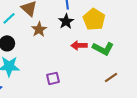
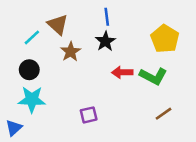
yellow pentagon: (94, 19) -> (165, 39), moved

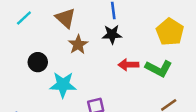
cyan line: (32, 37) -> (24, 18), moved
black star: (105, 41) -> (112, 34), turned 30
cyan star: (32, 99) -> (63, 85), moved

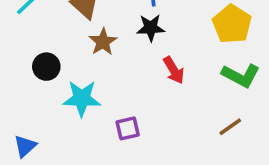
red arrow: (128, 65) -> (174, 70), turned -120
green L-shape: (159, 68) -> (241, 75), moved

